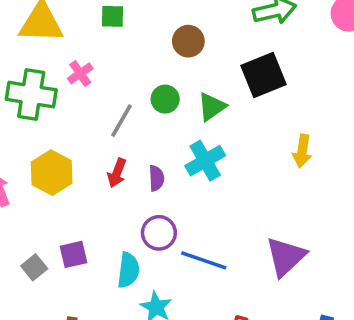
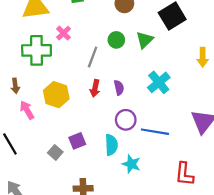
cyan cross: (205, 161) -> (159, 82), moved

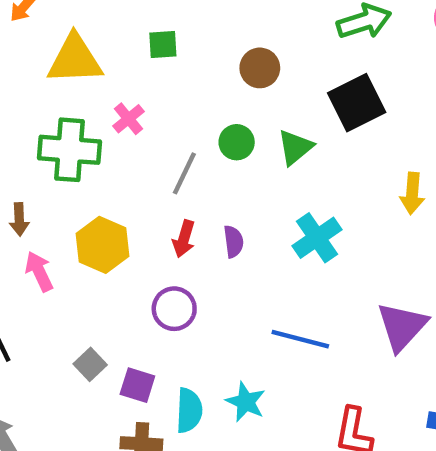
purple circle: (126, 120) -> (174, 309), moved
purple square: (77, 141) -> (137, 385), moved, turned 35
cyan semicircle: (111, 145) -> (189, 410), moved

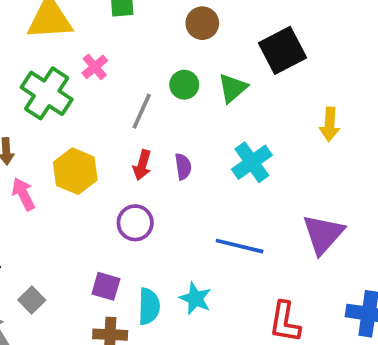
green cross: (69, 150) -> (47, 93), turned 30
gray square: (90, 364) -> (32, 300), moved

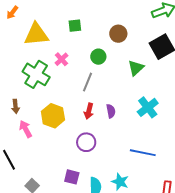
green circle: (184, 85) -> (98, 57), moved

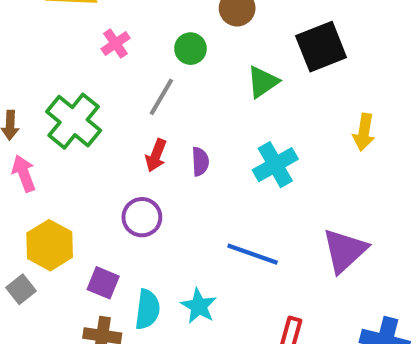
green cross: (36, 74) -> (74, 121), moved
yellow hexagon: (53, 116) -> (50, 245), moved

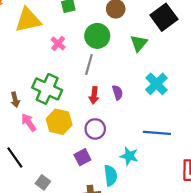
green circle: (190, 49) -> (97, 36), size x1.5
yellow hexagon: (50, 245) -> (59, 122), moved
purple square: (103, 283) -> (82, 157), moved, turned -35
cyan star: (199, 306) -> (129, 156), moved

